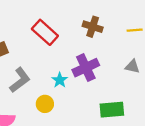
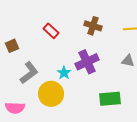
red rectangle: (45, 32) -> (51, 31), size x0.7
yellow circle: (45, 104) -> (51, 94), size x1.6

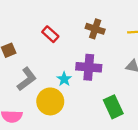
purple cross: (87, 62) -> (89, 67), turned 30
green rectangle: (110, 99) -> (113, 107), turned 70

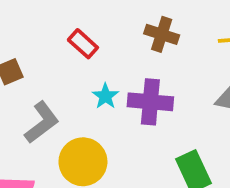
cyan star: (64, 79) -> (105, 96), moved

